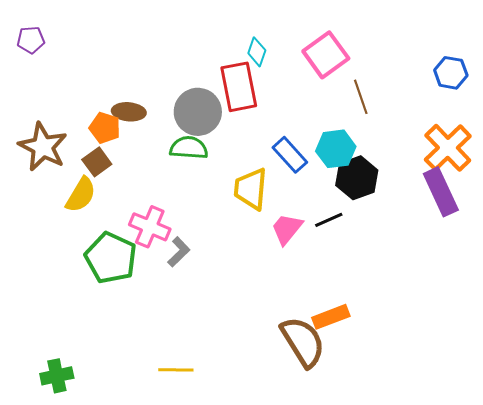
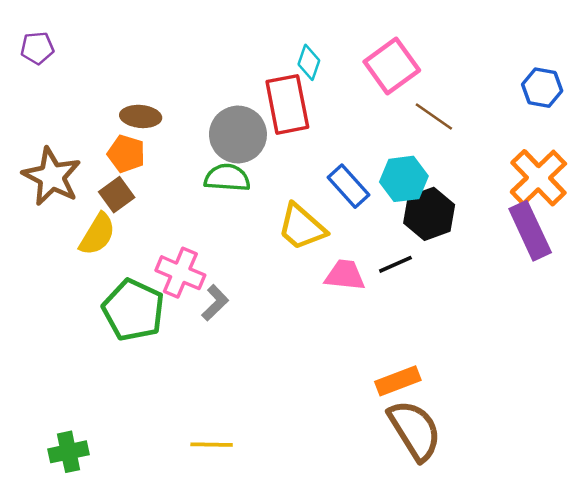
brown line: (361, 97) -> (434, 116), turned -36
brown ellipse: (129, 112) -> (141, 116), moved
yellow trapezoid: (251, 189) -> (302, 227), turned -54
pink trapezoid: (287, 229) -> (345, 275), turned 57
brown semicircle: (303, 342) -> (415, 430), moved

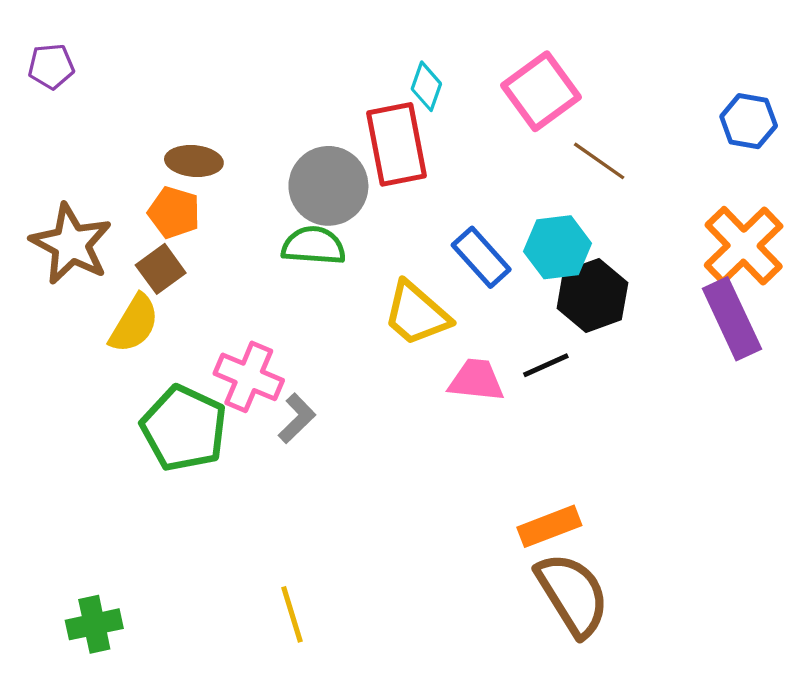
yellow line: (212, 445) -> (292, 614), turned 72

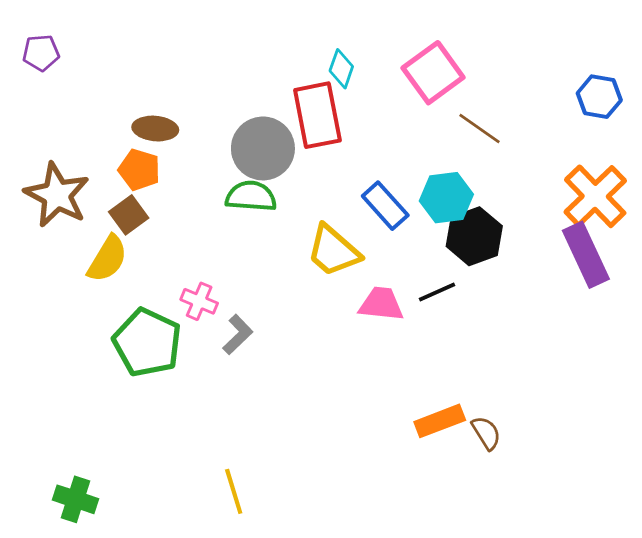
pink cross: (249, 377) -> (199, 301), size x0.7
brown semicircle: (573, 594) -> (486, 433), moved, size x0.5
green cross: (94, 624) -> (75, 499), turned 30

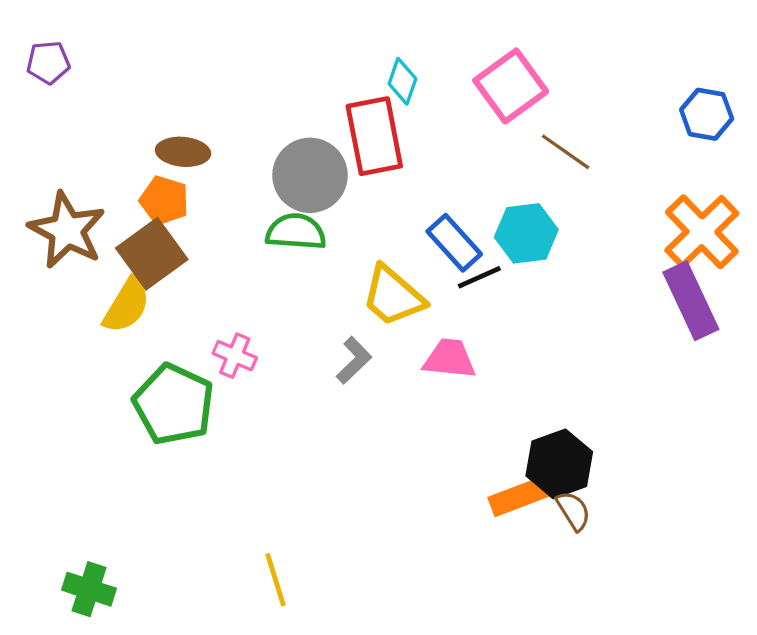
brown square: (129, 215) -> (152, 254), size x1.5
black hexagon: (474, 236) -> (559, 464), moved
black line: (437, 292) -> (479, 277), moved
gray L-shape: (238, 335) -> (354, 360), moved

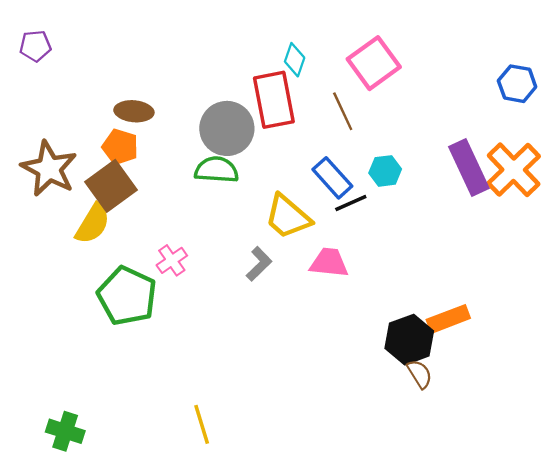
brown line: (566, 152) -> (343, 111), moved, turned 30
cyan hexagon: (526, 233) -> (385, 171), size x0.7
purple rectangle: (691, 301) -> (469, 167), moved
pink cross: (235, 356) -> (172, 260), turned 32
orange rectangle: (518, 497) -> (448, 319), moved

